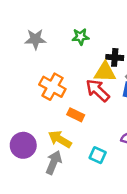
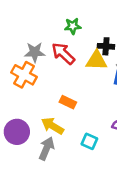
gray star: (35, 39) -> (35, 52), moved
orange cross: (52, 87) -> (24, 75), moved
red arrow: (98, 90) -> (63, 53), moved

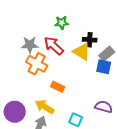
yellow triangle: (96, 61) -> (82, 52), turned 30
orange cross: (24, 75) -> (37, 64), moved

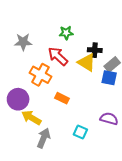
gray star: (30, 45) -> (23, 42), moved
yellow arrow: (45, 107) -> (31, 118), moved
purple circle: (15, 112) -> (18, 99), moved

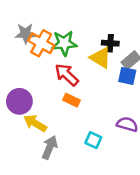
green star: (66, 33) -> (64, 43), moved, size x1.5
red arrow: (58, 56) -> (67, 75), moved
orange cross: (41, 75) -> (41, 43), moved

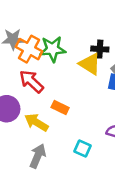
red arrow: (67, 75) -> (31, 81), moved
yellow arrow: (35, 123) -> (36, 122), moved

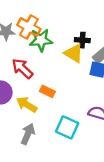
orange cross: (29, 49) -> (29, 27), moved
cyan square: (82, 148) -> (67, 127), size x1.5

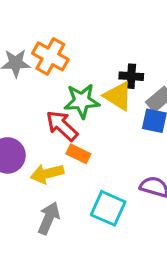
green star: (41, 40) -> (82, 101), moved
red arrow: (22, 68) -> (62, 126), moved
yellow arrow: (27, 104) -> (47, 174), turned -45

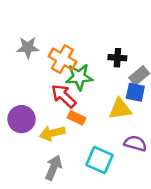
orange cross: (50, 56) -> (62, 59), moved
yellow triangle: (118, 96) -> (120, 109), moved, turned -40

